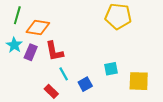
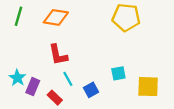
orange diamond: (38, 28) -> (56, 17), moved
cyan star: (14, 45) -> (17, 78), moved
purple rectangle: (31, 52) -> (33, 87), moved

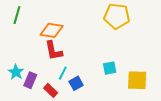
orange diamond: (56, 17) -> (52, 30), moved
cyan line: (68, 79) -> (63, 73), turned 56
blue square: (91, 90) -> (76, 83), moved

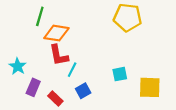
green line: (17, 15) -> (40, 16), moved
cyan star: (16, 72) -> (18, 66), moved
cyan line: (63, 73) -> (72, 70), moved

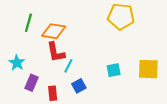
green line: (40, 16) -> (28, 23), moved
yellow square: (150, 87) -> (148, 69), moved
red rectangle: (55, 99) -> (53, 93), turned 40

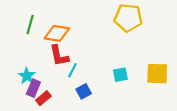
cyan star: (17, 63) -> (27, 76), moved
red rectangle: (53, 93) -> (43, 98), moved, turned 56

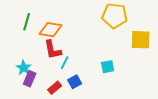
yellow square: (157, 74) -> (141, 40), moved
red rectangle: (43, 98) -> (55, 88), moved

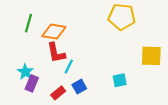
yellow square: (141, 40) -> (151, 56), moved
cyan square: (108, 67) -> (120, 80), moved

